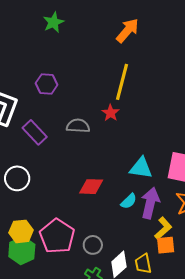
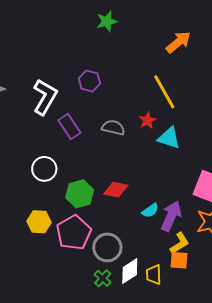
yellow line: (122, 82) -> (164, 92), turned -54
cyan triangle: (141, 168) -> (169, 138), moved
gray circle: (93, 245) -> (107, 247), size x1.5
green hexagon: (22, 251) -> (80, 194), moved

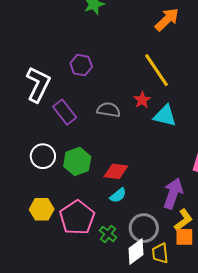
green hexagon: (80, 194) -> (77, 161), moved
cyan semicircle: (150, 210) -> (118, 195), moved
gray circle: (107, 247) -> (144, 228), moved
green cross: (103, 278) -> (108, 234), moved

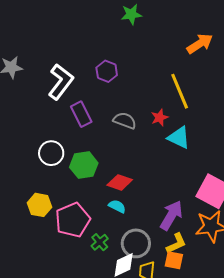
cyan semicircle: (118, 195) -> (117, 206), turned -126

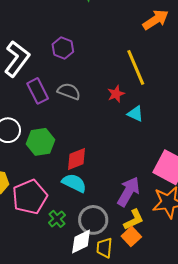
gray semicircle: (125, 121) -> (69, 91), moved
cyan triangle: (179, 138) -> (135, 114), size x0.7
red diamond: (120, 182) -> (76, 159), turned -40
cyan semicircle: (117, 206) -> (74, 183), size x1.4
orange square: (174, 260) -> (131, 236), turned 36

